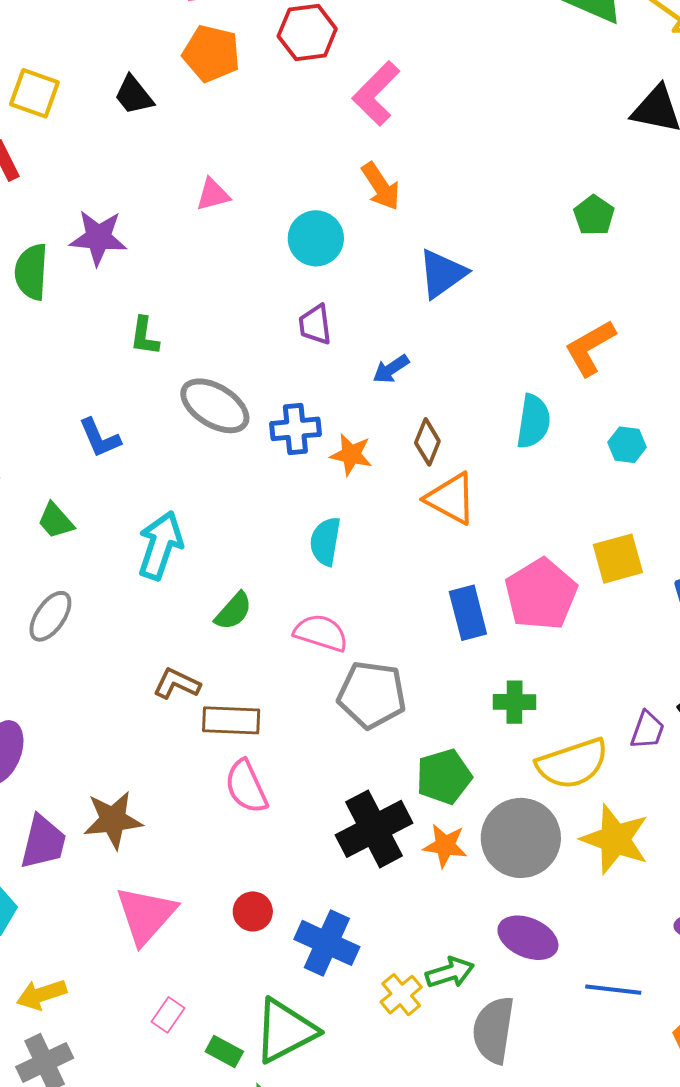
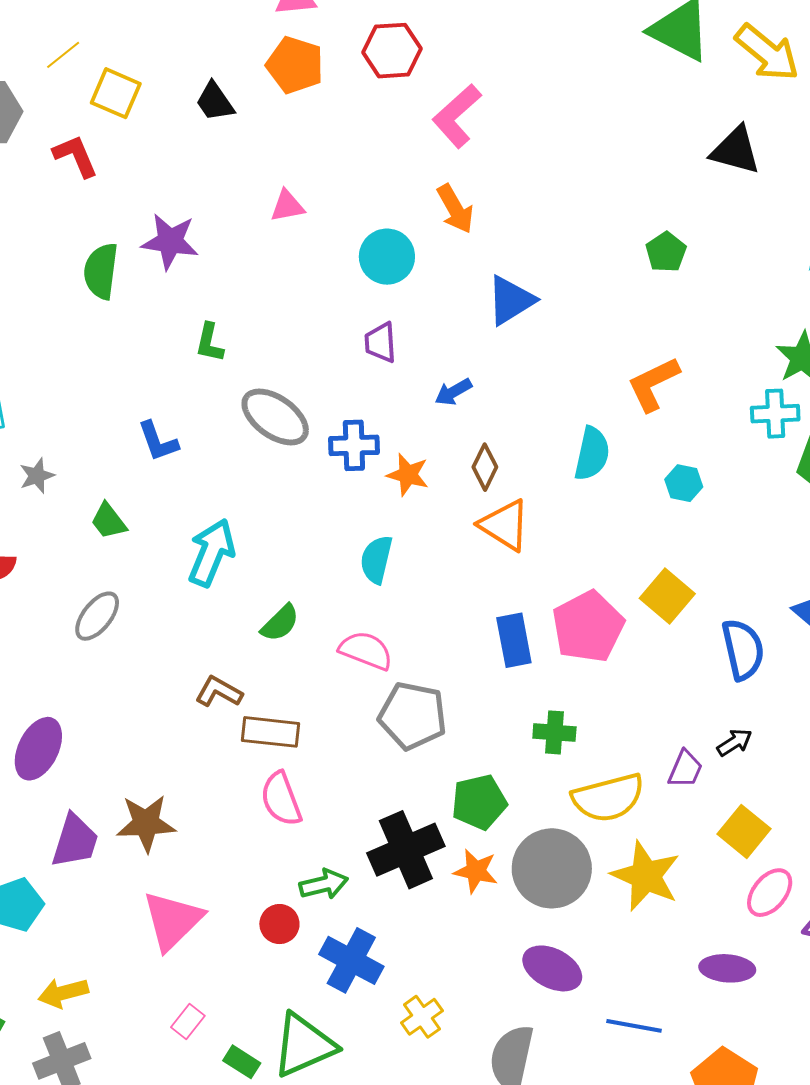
yellow square: (618, 559) -> (667, 596), turned -38
green arrow: (450, 973) -> (324, 884), moved

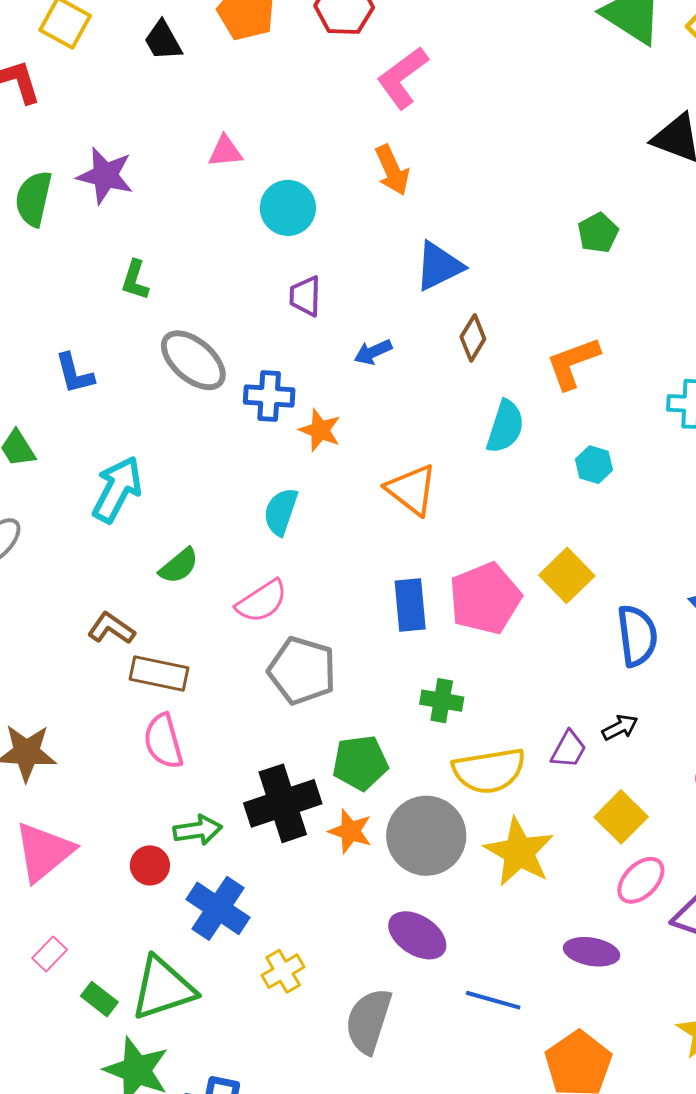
cyan circle: (387, 257) -> (288, 208), moved
brown diamond: (485, 467) -> (473, 338), moved
pink semicircle: (366, 650) -> (262, 601), turned 120

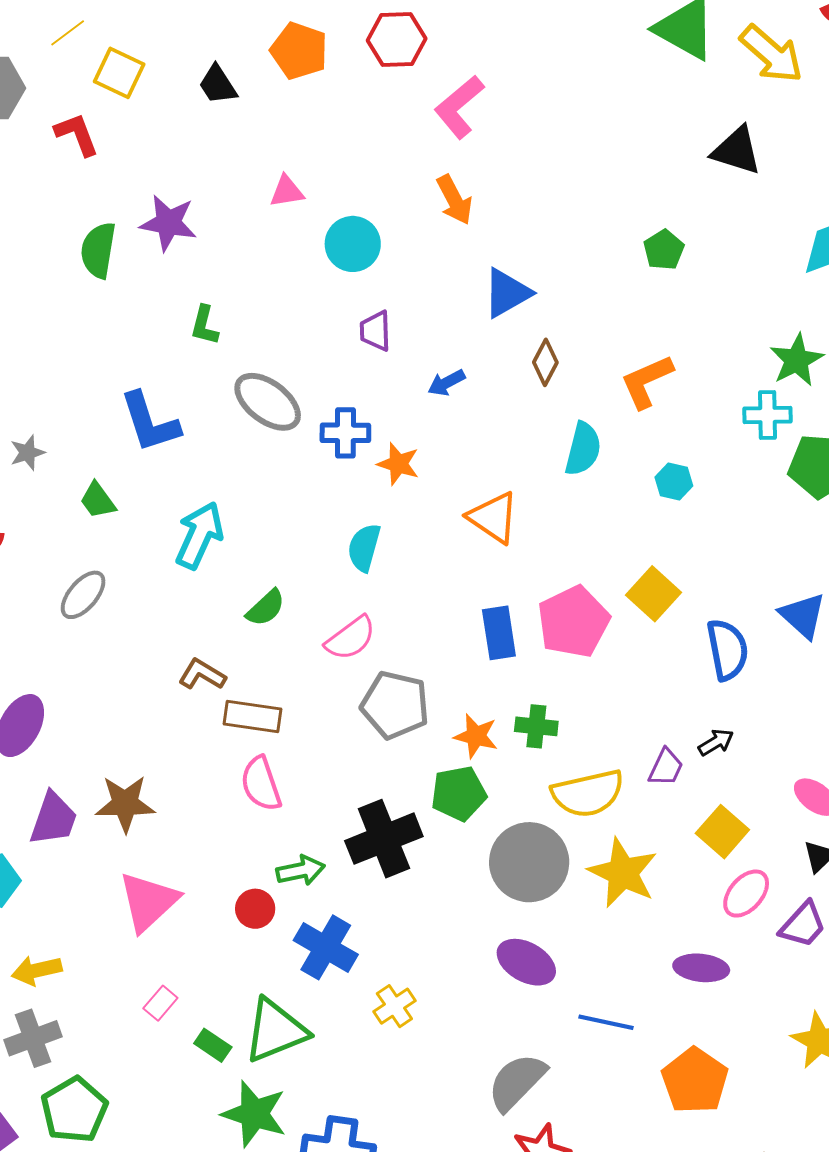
blue L-shape: (74, 374) -> (150, 422), size x1.5
orange star: (350, 831) -> (476, 736), moved
gray semicircle: (369, 1021) -> (517, 1082), moved, turned 30

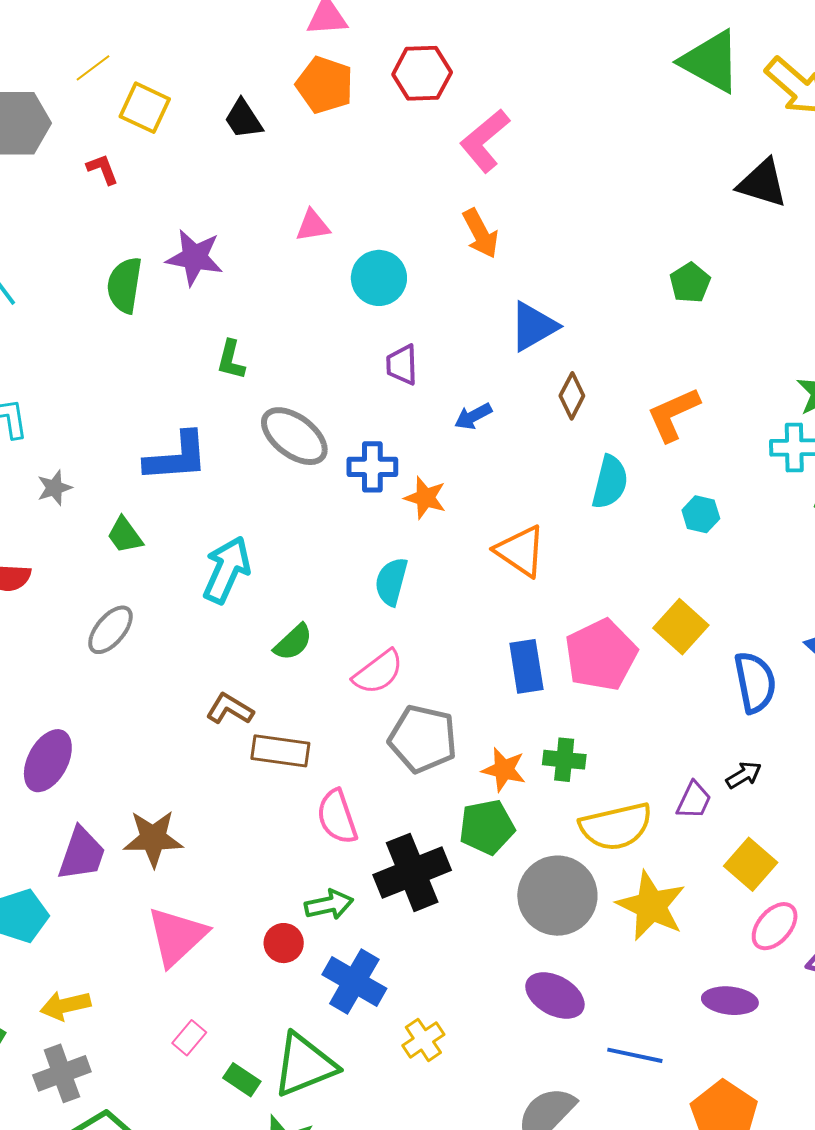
red L-shape: (77, 134) -> (103, 169), size x0.7
blue L-shape: (150, 422) -> (177, 457), turned -76
pink semicircle: (261, 784) -> (337, 817), moved

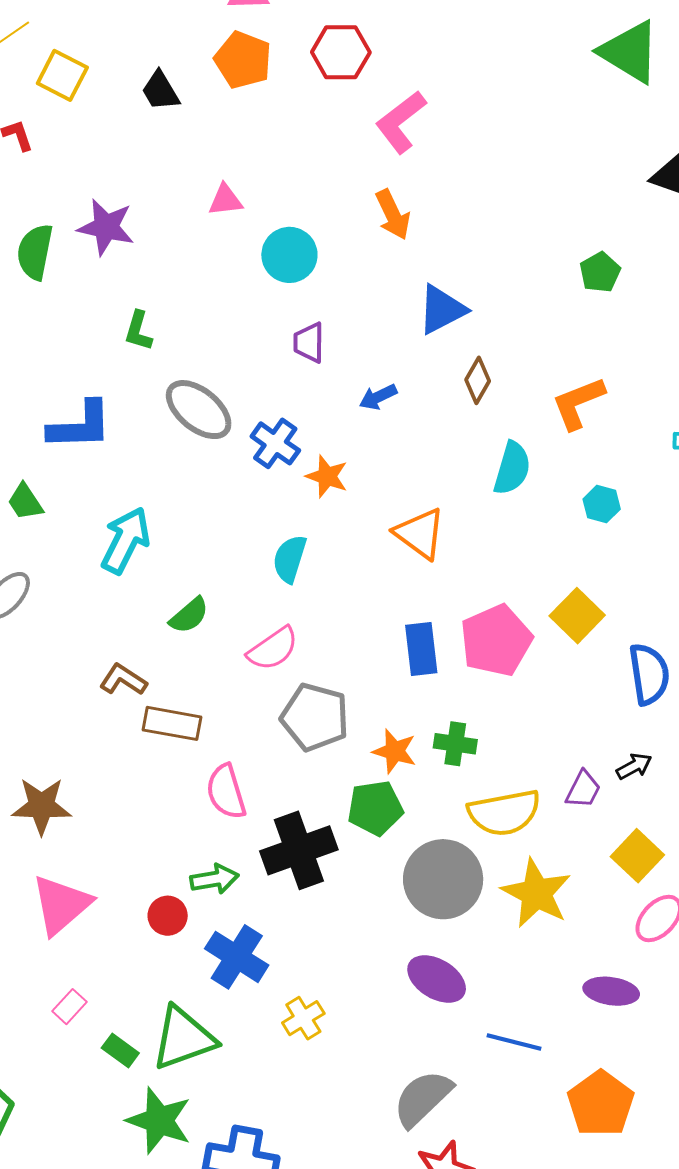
blue cross: (372, 467) -> (275, 443), turned 33

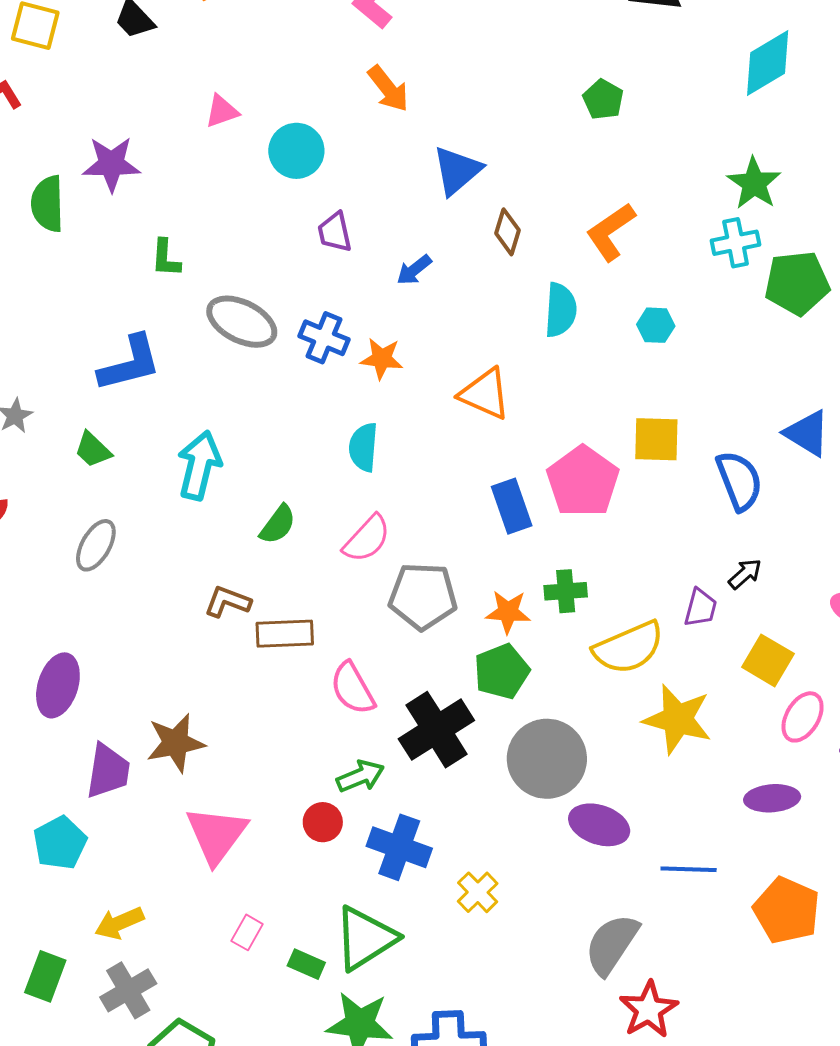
yellow square: (577, 616) -> (656, 439), turned -30
gray circle: (443, 879) -> (547, 759), moved

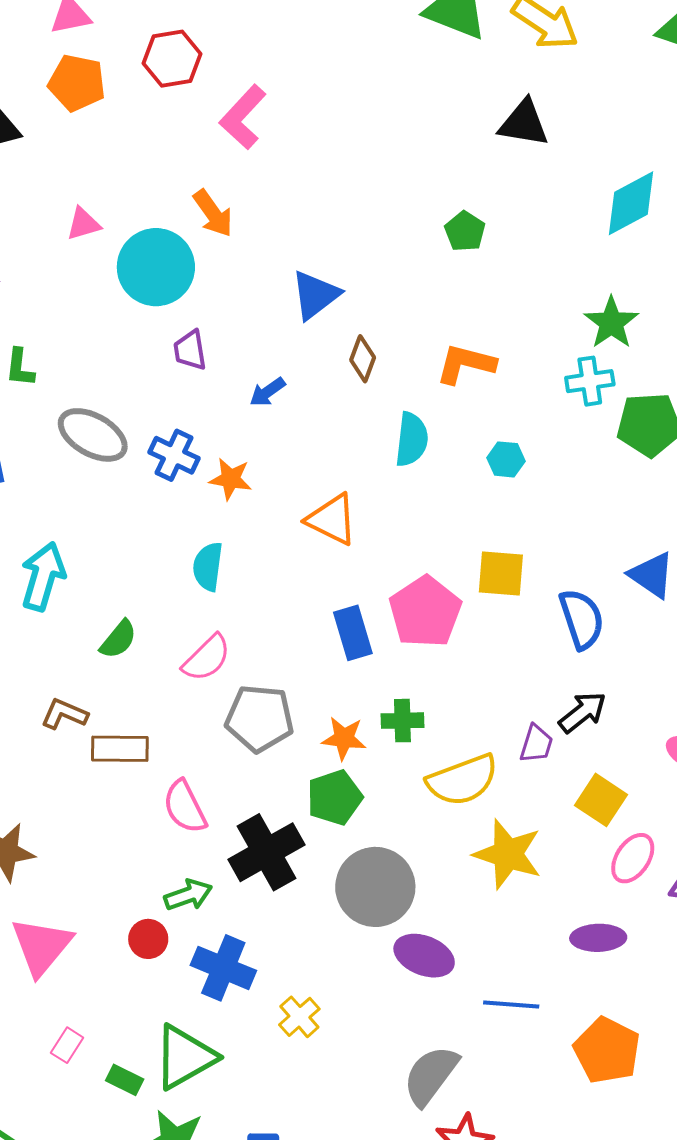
orange arrow: (388, 89) -> (213, 213), moved
cyan circle: (296, 151) -> (156, 267), size x1.4
orange L-shape: (611, 232) -> (466, 364), turned 46
black arrow: (745, 574) -> (583, 712), size x1.4

